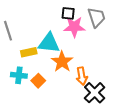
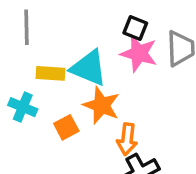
orange star: (62, 62) -> (101, 105), turned -30
orange square: (38, 81) -> (66, 127), moved

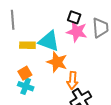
cyan cross: (23, 107) -> (26, 86), moved
orange square: (66, 127) -> (25, 73), moved

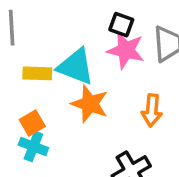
orange arrow: (72, 80) -> (152, 110), moved

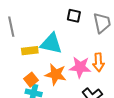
pink star: (126, 50) -> (80, 67), moved
orange star: (90, 104) -> (56, 74), moved

